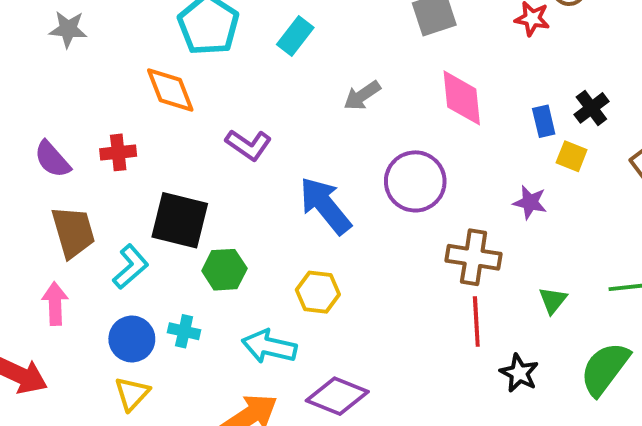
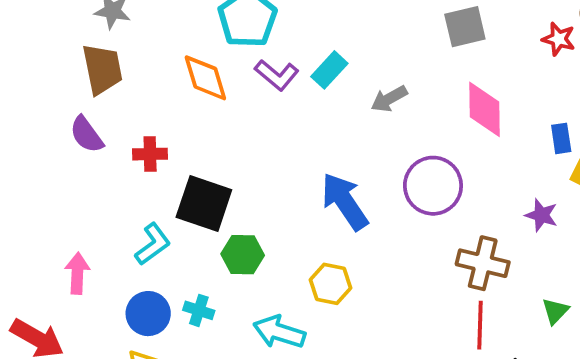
cyan rectangle: (295, 36) -> (329, 70), moved
purple L-shape: (248, 145) -> (277, 75), moved
red cross: (118, 152) -> (150, 154), moved
brown trapezoid: (73, 232) -> (102, 69), moved

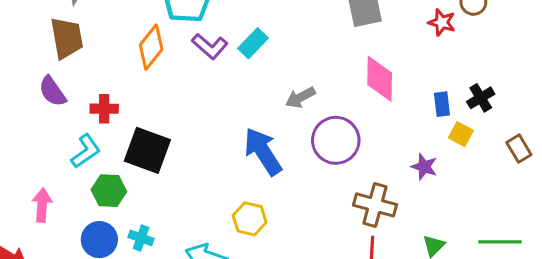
orange diamond: (205, 78) -> (151, 47), turned 54
gray arrow: (389, 99) -> (300, 97), moved
cyan L-shape: (153, 244) -> (86, 151), moved
green hexagon: (243, 255) -> (109, 191), moved

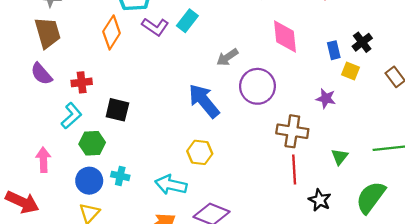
black square: (147, 150) -> (117, 110), size x0.7

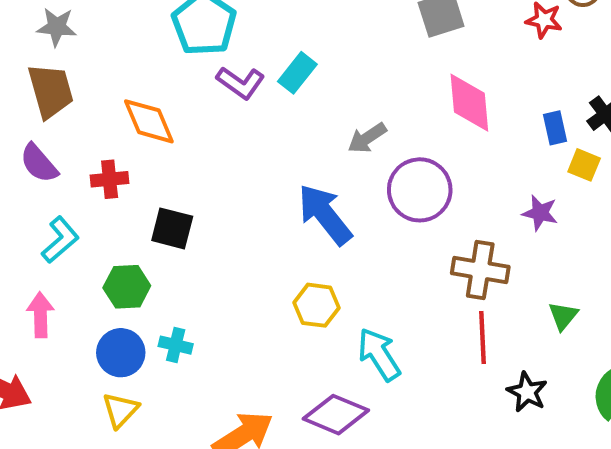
orange diamond: (112, 32) -> (149, 121), moved, turned -56
cyan L-shape: (71, 116) -> (60, 240), moved
cyan arrow: (171, 185) -> (379, 354), moved, turned 44

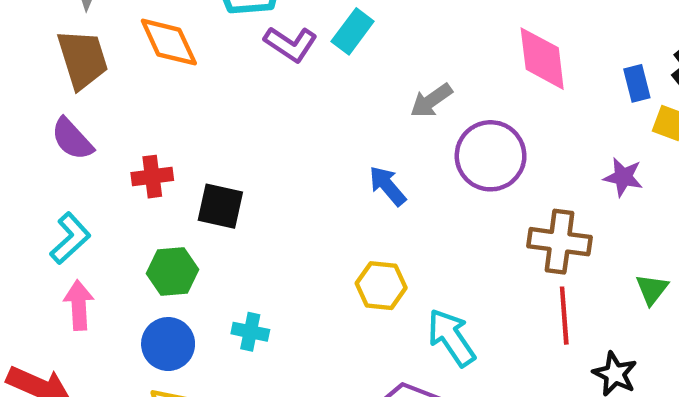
orange diamond: (149, 121) -> (169, 42), moved
red cross: (110, 179) -> (152, 177), moved
blue arrow: (325, 214) -> (387, 186), size x0.6
cyan L-shape: (60, 240) -> (70, 238), moved
cyan cross: (176, 345) -> (250, 332), moved

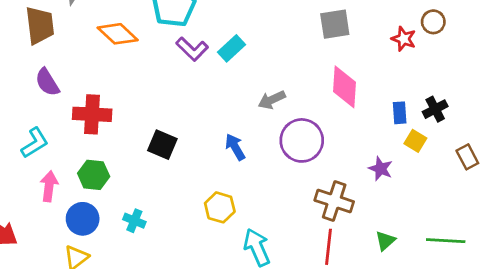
orange diamond: (169, 42) -> (118, 34), turned -33
brown trapezoid: (83, 59) -> (40, 25), moved
red cross: (152, 177) -> (92, 114), size x1.5
black square: (220, 206) -> (162, 145), moved
pink arrow: (79, 305) -> (49, 186), moved

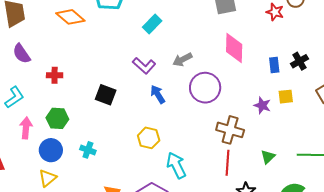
purple L-shape: (192, 49) -> (144, 66), moved
red cross: (92, 114) -> (55, 75), size x0.6
yellow square: (415, 141) -> (286, 97), moved, turned -35

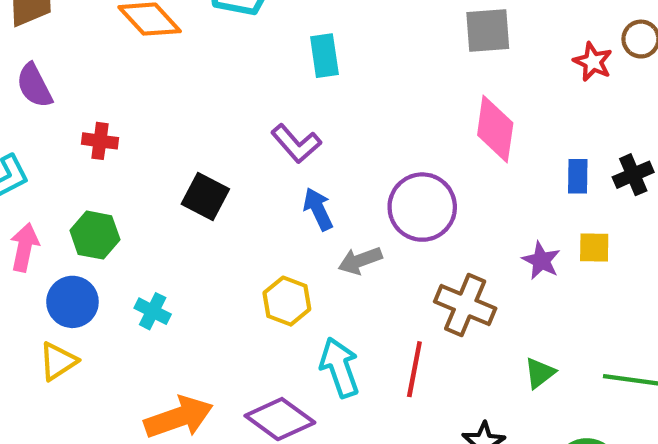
cyan rectangle: (152, 24) -> (324, 56), turned -60
gray arrow: (182, 59) -> (360, 261), moved
red line: (227, 163) -> (414, 369), moved

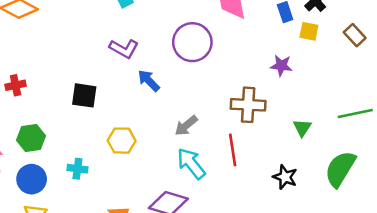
purple circle: (422, 207) -> (192, 42), moved
yellow square: (594, 248) -> (309, 31), moved, turned 30
gray arrow: (360, 261) -> (186, 126), moved
yellow hexagon: (287, 301) -> (122, 141), moved

